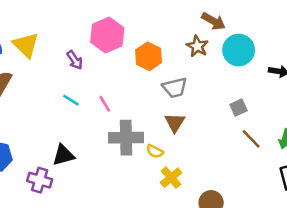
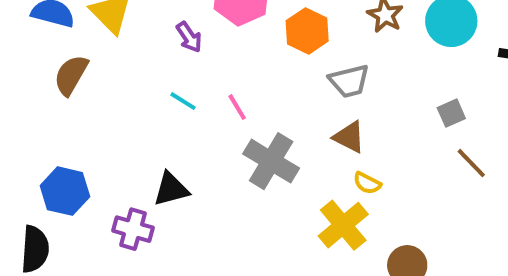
brown triangle: (175, 123) -> (349, 137), turned -35
gray cross: (126, 138) -> (271, 161), turned 32
yellow semicircle: (155, 151) -> (367, 183), moved
yellow cross: (171, 178) -> (343, 225), size x1.4

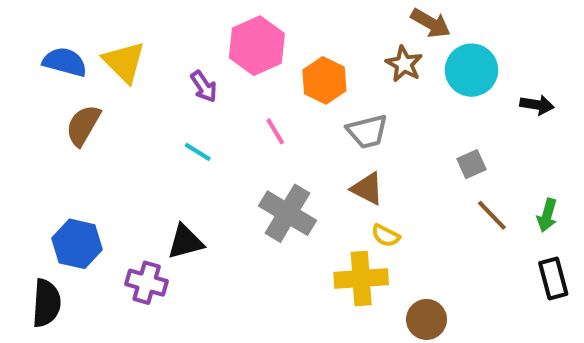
pink line: (237, 107) -> (275, 131), moved
yellow cross: (343, 225) -> (361, 279), turned 36

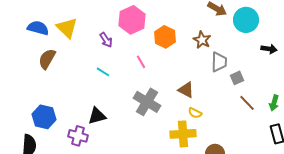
brown star: (404, 64) -> (202, 40), moved
cyan circle: (471, 70) -> (246, 20), moved
gray trapezoid: (367, 131) -> (219, 62), moved, turned -75

